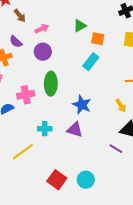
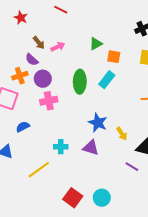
brown arrow: (20, 16) -> (39, 43), moved
purple circle: (43, 52) -> (43, 79), moved
green ellipse: (51, 84) -> (80, 82), moved
pink cross: (26, 95) -> (49, 101), moved
yellow arrow: (121, 106) -> (122, 134), moved

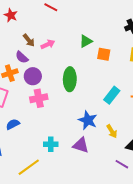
cyan rectangle: (107, 80) -> (112, 95), moved

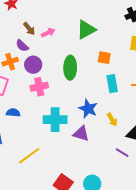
green triangle: (86, 41) -> (86, 30), size x1.5
orange square: (104, 54) -> (104, 58), moved
cyan rectangle: (112, 95) -> (112, 84), turned -48
blue semicircle: (13, 124) -> (13, 113), turned 32
cyan cross: (51, 144) -> (55, 120), moved, size x1.6

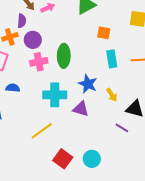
purple semicircle: (22, 46) -> (22, 21), turned -128
green ellipse: (70, 68) -> (64, 56), moved
yellow line: (29, 156) -> (42, 131), moved

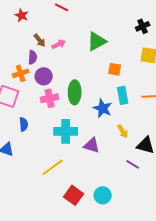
blue star: (88, 84) -> (103, 108), moved
blue semicircle: (13, 88) -> (24, 124), turned 80

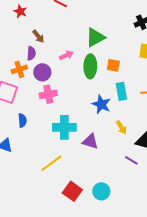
pink arrow: (59, 44) -> (66, 55), moved
green ellipse: (75, 92) -> (90, 66), moved

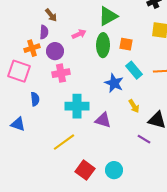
cyan rectangle: (121, 91) -> (134, 70), turned -30

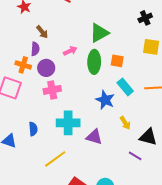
orange cross: (32, 48) -> (23, 65), turned 35
blue semicircle: (35, 99) -> (33, 129), moved

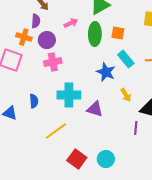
purple line: (135, 156) -> (136, 128), turned 64

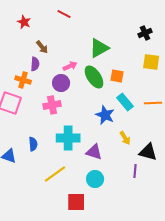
green ellipse: (95, 34) -> (94, 77), turned -35
purple circle: (47, 40) -> (61, 83), moved
red square: (77, 159) -> (76, 202), turned -36
cyan circle: (106, 159) -> (95, 179), moved

